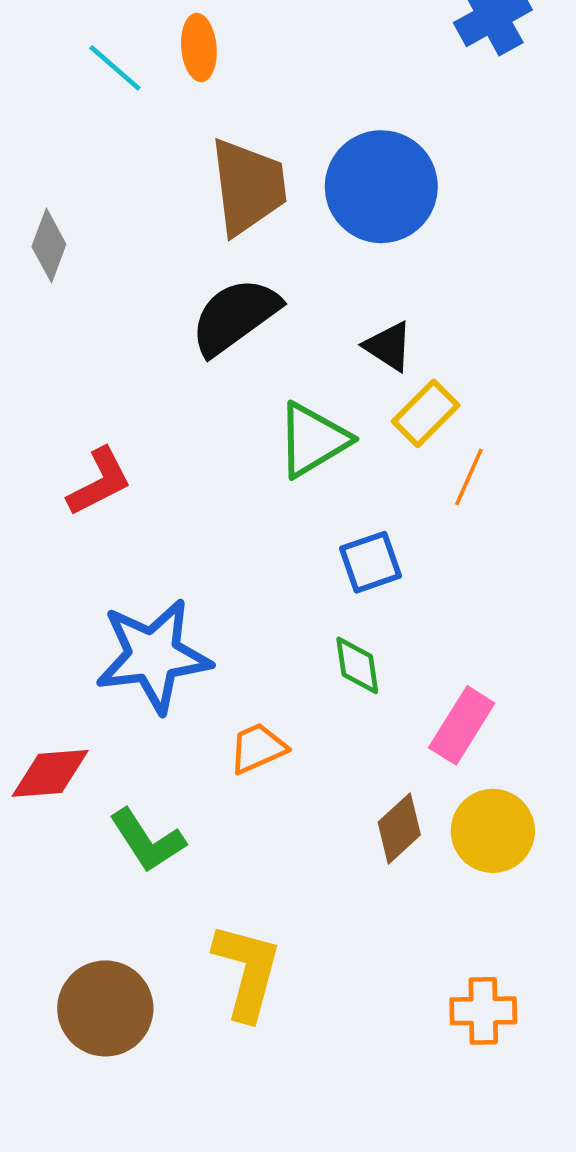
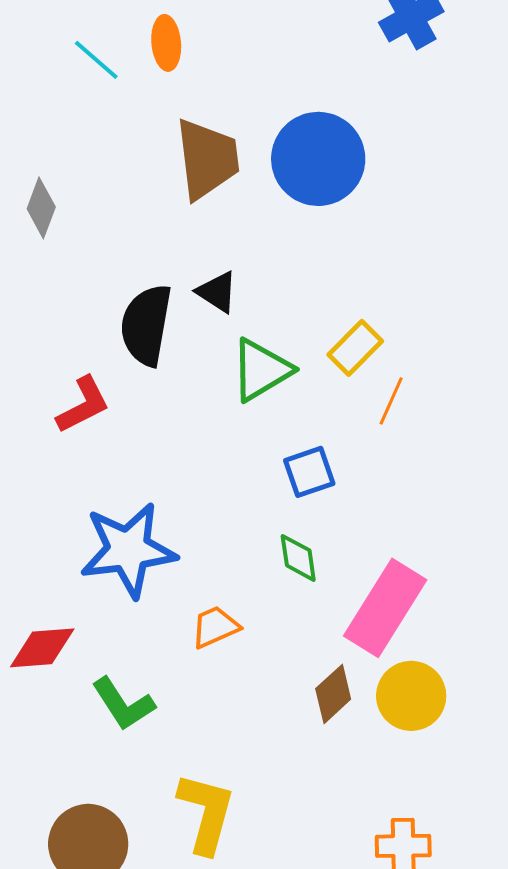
black semicircle: (235, 316) -> (146, 325), moved, turned -44
black triangle: (388, 346) -> (217, 292), moved
pink rectangle: (462, 725) -> (385, 608), size x1.5

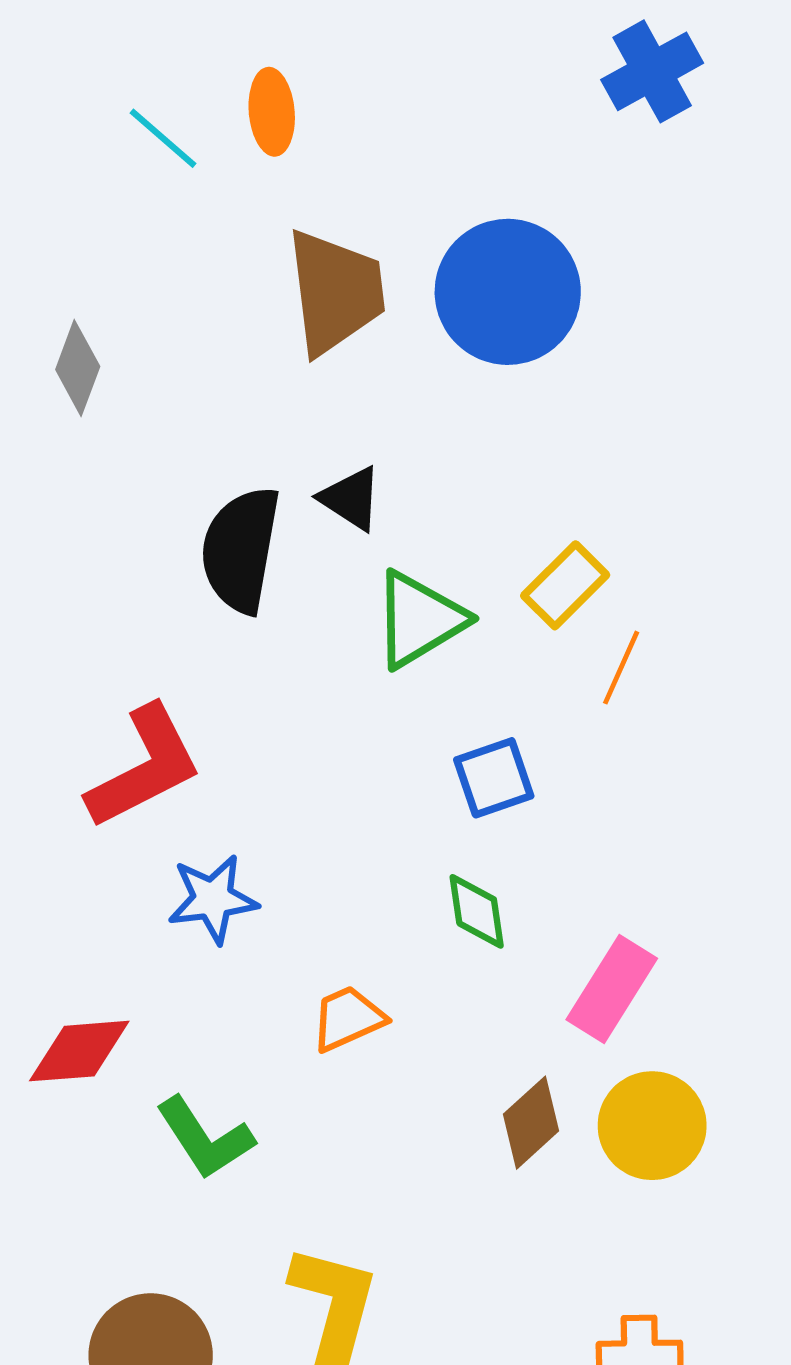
red L-shape: (83, 405) -> (144, 767), moved, size x1.4
blue star: (128, 550) -> (213, 899), size x0.6
pink rectangle: (385, 608) -> (612, 989), size x0.7

